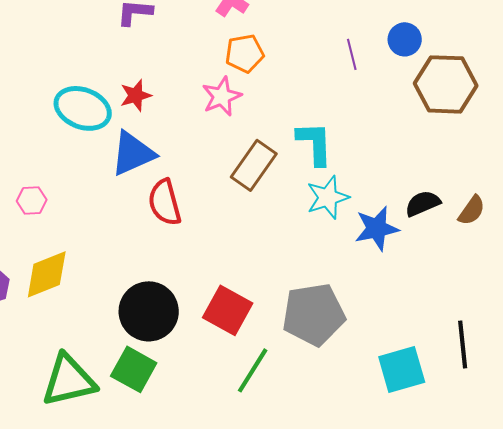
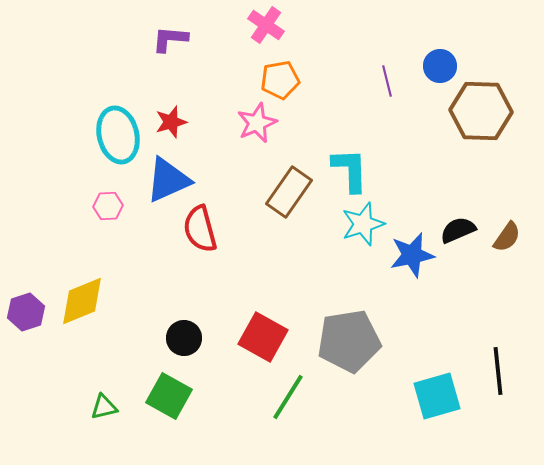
cyan ellipse: (83, 108) -> (118, 135), turned 56
pink hexagon: (32, 200) -> (108, 206), moved
black circle: (149, 311) -> (184, 338), size x0.6
green triangle: (69, 380) -> (104, 407), size x0.5

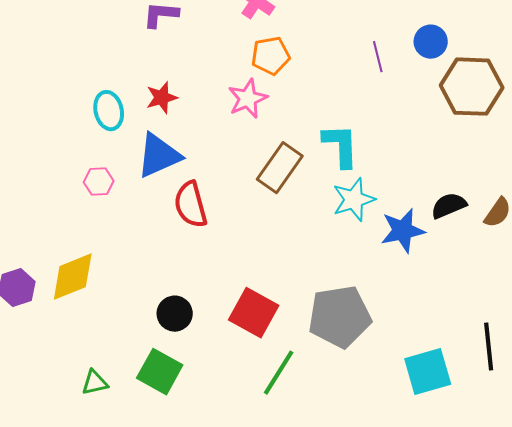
cyan ellipse: (118, 135) -> (109, 111), size x0.7

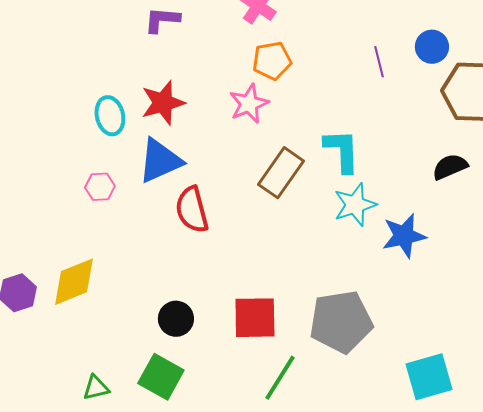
red star: (162, 98) -> (163, 103), size x1.4
black semicircle: (449, 206) -> (450, 167), moved
red square: (254, 313) -> (255, 318), turned -30

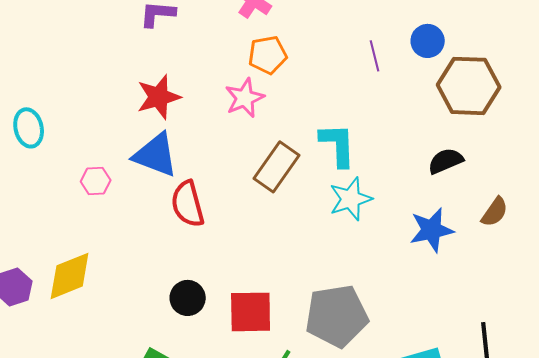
cyan ellipse: (110, 116) -> (29, 128), moved
blue triangle: (160, 161) -> (156, 155), turned 45
blue star: (404, 236) -> (432, 230), moved
black circle: (176, 319) -> (188, 298), moved

